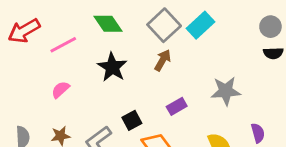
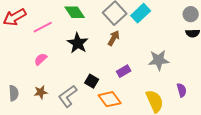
black square: (132, 120) -> (92, 81), turned -32

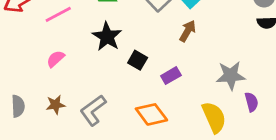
brown arrow: (114, 38) -> (188, 31), moved
gray star: (159, 60) -> (231, 76), moved
black square: (92, 81) -> (138, 60), moved

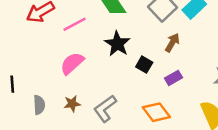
brown arrow: (188, 31) -> (172, 43), moved
pink semicircle: (56, 59) -> (72, 63), size x1.5

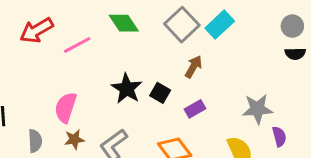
black star: (117, 44) -> (127, 89), moved
pink semicircle: (72, 63) -> (66, 107), moved, turned -30

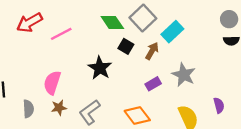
green diamond: (124, 23) -> (112, 23), moved
cyan rectangle: (220, 25) -> (172, 32), moved
black square: (160, 93) -> (126, 46), moved
gray star: (257, 109) -> (184, 75), moved, turned 30

